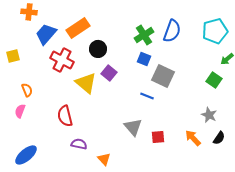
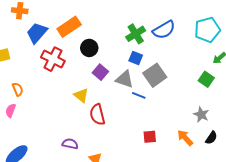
blue semicircle: (172, 31) -> (164, 30), turned 40
gray square: (163, 76) -> (155, 75), turned 30
yellow triangle: (86, 83) -> (81, 95), moved, size x0.7
red semicircle: (65, 116) -> (97, 115), moved
gray triangle: (133, 127) -> (125, 79), moved, turned -30

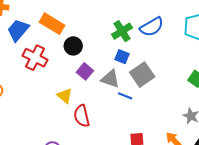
orange rectangle: (69, 27) -> (52, 24), turned 65

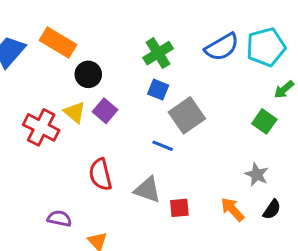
blue semicircle: (152, 27) -> (222, 47), moved
red cross: (35, 58) -> (41, 127), moved
gray triangle: (110, 79) -> (147, 190), moved
yellow triangle: (65, 96) -> (75, 112), moved

